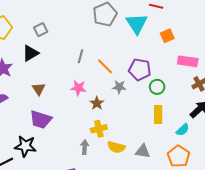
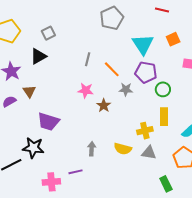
cyan triangle: (137, 24) -> (143, 44), moved
brown triangle: (39, 89) -> (29, 91), moved
yellow cross: (99, 129) -> (145, 131), moved

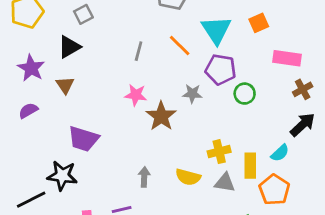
orange line: (112, 69) -> (180, 46), moved
brown triangle: (29, 91) -> (65, 85), moved
brown star: (104, 106) -> (161, 116), size x1.5
yellow rectangle: (164, 117) -> (250, 166), moved

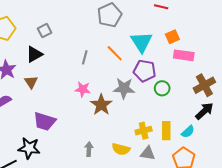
pink rectangle: (287, 58) -> (184, 55), moved
brown cross: (303, 89) -> (204, 85), size x1.5
gray star: (192, 94) -> (124, 88), size x1.5
yellow rectangle: (250, 166) -> (166, 131), moved

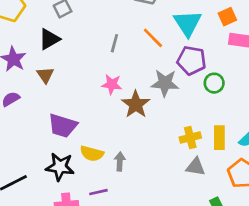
black star: (29, 148) -> (60, 167), moved
yellow semicircle: (121, 149) -> (92, 154), moved

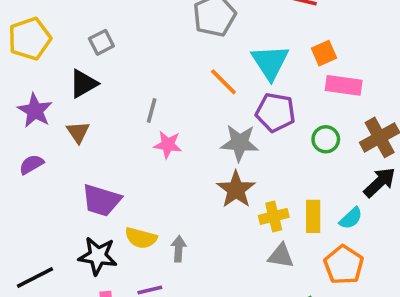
gray line: (114, 43) -> (152, 111), moved
green circle: (214, 83) -> (326, 139), moved
brown star: (136, 104) -> (236, 190), moved

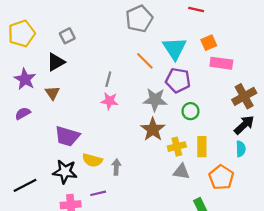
gray line: (152, 111) -> (108, 79), moved
green circle: (326, 139) -> (190, 111), moved
cyan semicircle: (351, 218) -> (241, 149), moved, turned -49

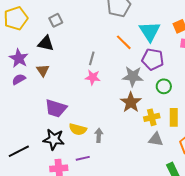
black triangle: (56, 62) -> (46, 43), turned 42
purple semicircle: (23, 113) -> (19, 79), moved

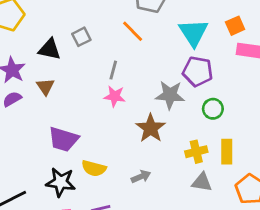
gray square: (56, 20) -> (81, 37), moved
orange line: (124, 42) -> (133, 31), moved
brown star: (131, 102) -> (151, 128), moved
gray arrow: (99, 135) -> (141, 177), moved, turned 64

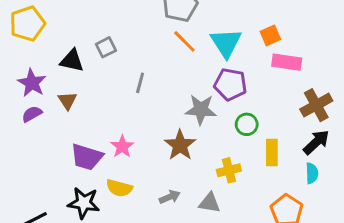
orange line: (133, 31) -> (184, 41), moved
pink star: (115, 96) -> (122, 147), moved, turned 30
yellow rectangle: (227, 152) -> (272, 153), moved
gray triangle: (202, 182) -> (210, 203), moved

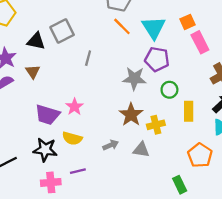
gray square: (106, 47) -> (62, 31), size x1.5
pink rectangle: (287, 62) -> (200, 42), turned 55
brown star: (180, 145) -> (131, 115), moved

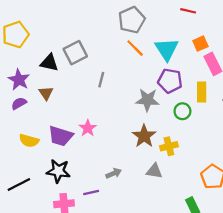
yellow rectangle: (189, 111) -> (202, 92), moved
yellow semicircle: (72, 138) -> (29, 141), moved
gray arrow: (111, 145) -> (114, 173), moved

